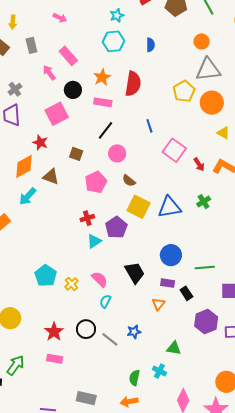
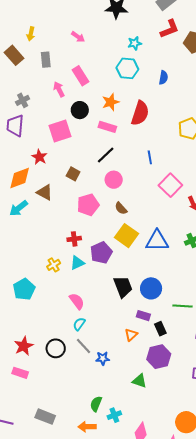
black trapezoid: (135, 273) -> (123, 287), moved
yellow cross: (72, 284) -> (54, 265), moved
purple hexagon: (206, 322) -> (159, 357), moved
gray line: (110, 339) -> (83, 346), moved
cyan cross: (159, 371) -> (114, 415), moved, turned 32

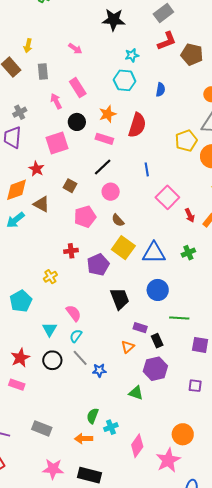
cyan triangle: (77, 263) -> (50, 329), moved, turned -35
blue circle: (151, 288) -> (158, 290), moved

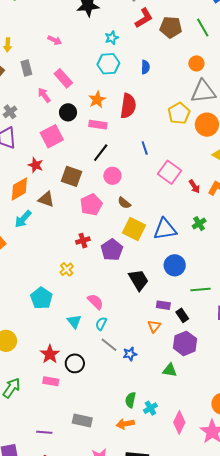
brown square: (70, 186) -> (71, 176), size x1.5
black circle: (52, 360) -> (75, 363), moved

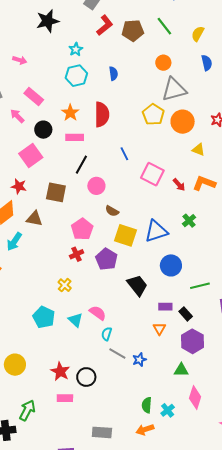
pink pentagon: (91, 205) -> (82, 229), moved
cyan triangle: (74, 321) -> (75, 320), moved
pink diamond: (179, 422) -> (195, 397), moved

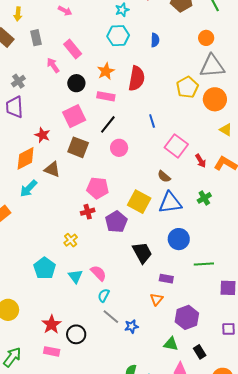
pink square: (31, 156) -> (74, 116), moved
brown semicircle: (112, 211) -> (164, 176), moved
pink pentagon: (82, 229) -> (98, 188), turned 30
black rectangle: (186, 314) -> (200, 352), moved

